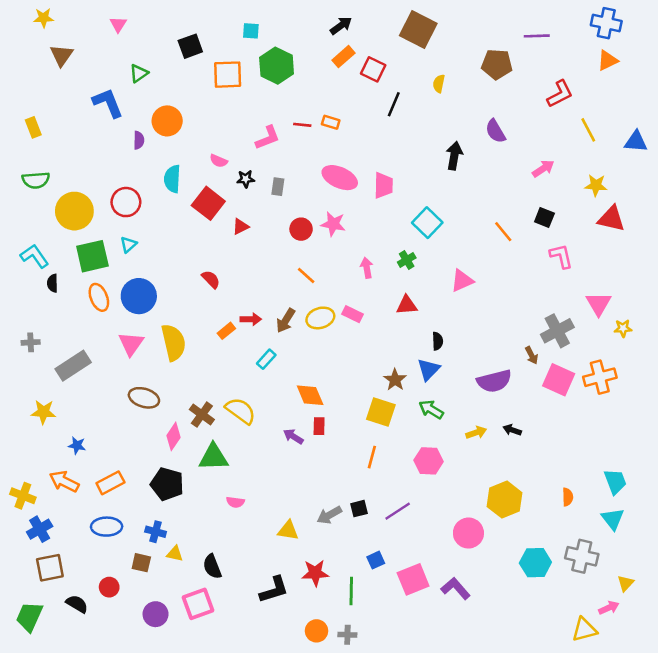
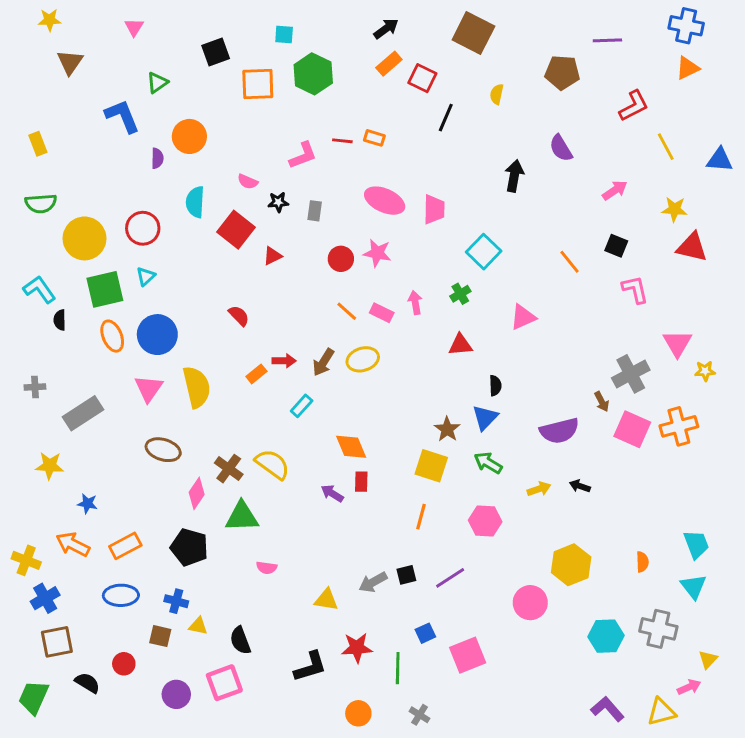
pink rectangle: (353, 314) -> (382, 313), moved
purple L-shape: (456, 588) -> (607, 709), moved
gray cross: (347, 635) -> (420, 715), moved, turned 30

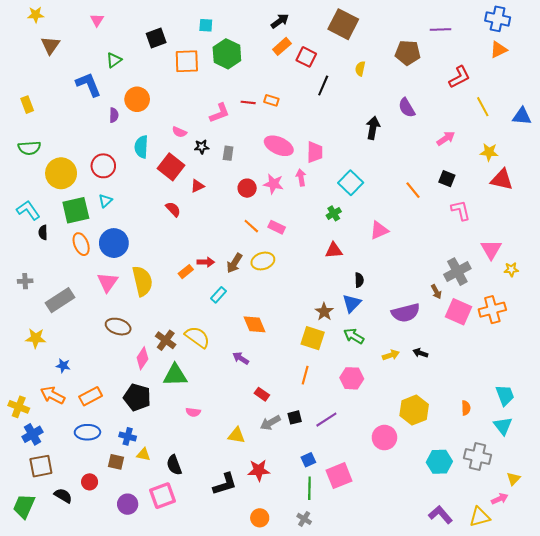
pink arrow: (415, 303) -> (301, 177), moved
red semicircle: (239, 316) -> (173, 209), moved
red rectangle: (361, 482) -> (262, 394), moved, turned -56
green line: (398, 668) -> (309, 488), moved

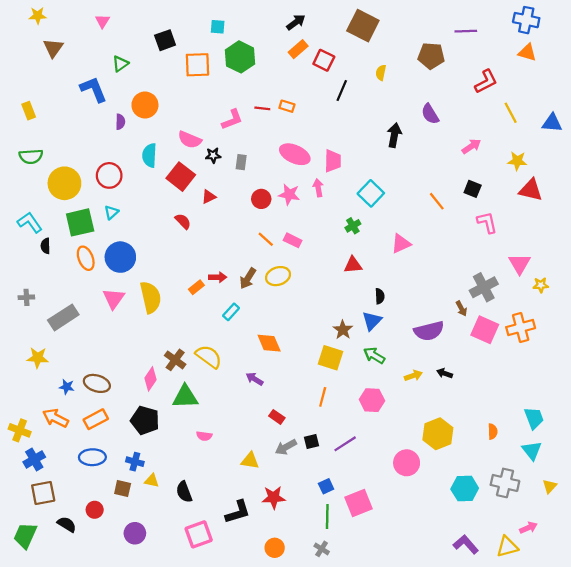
orange triangle: (499, 50) -> (527, 52), turned 42
pink semicircle: (179, 132) -> (190, 140), size x1.5
brown ellipse: (118, 327) -> (97, 383), moved
yellow triangle: (513, 479) -> (550, 486), moved
pink square: (162, 496) -> (199, 534), moved

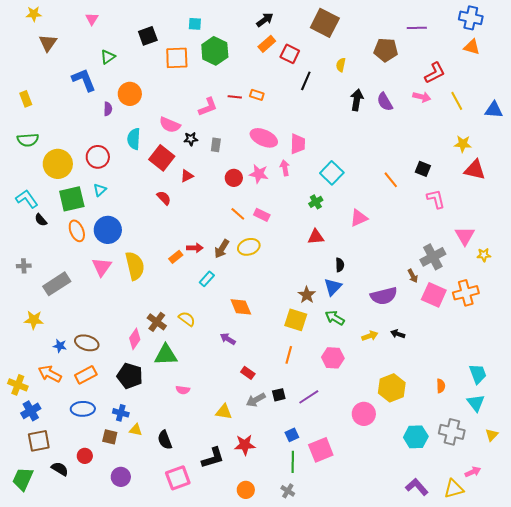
black arrow: (394, 135) -> (357, 100), moved
pink arrow: (471, 146) -> (422, 97), moved, turned 48
black semicircle: (45, 246) -> (41, 220), turned -40
yellow semicircle: (209, 357) -> (187, 319), size x0.7

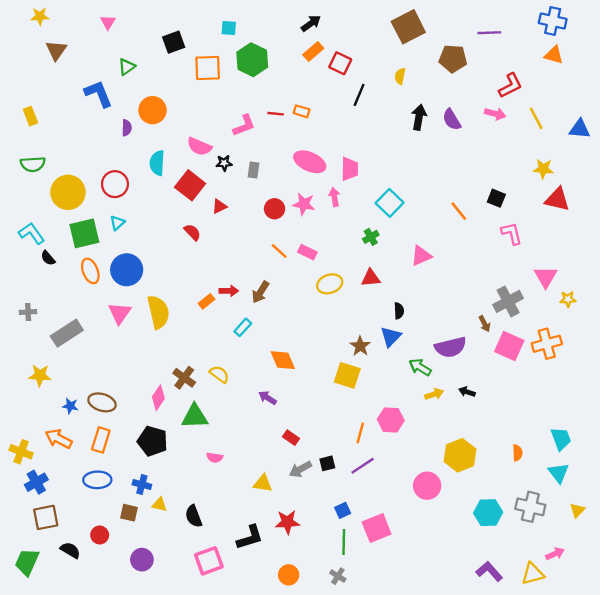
brown square: (325, 23) -> (408, 27), moved, turned 36
yellow ellipse: (249, 247) -> (330, 284), moved
green arrow: (335, 318) -> (420, 367), moved
orange line: (289, 355) -> (360, 433), moved
orange rectangle: (86, 375) -> (101, 440), turned -45

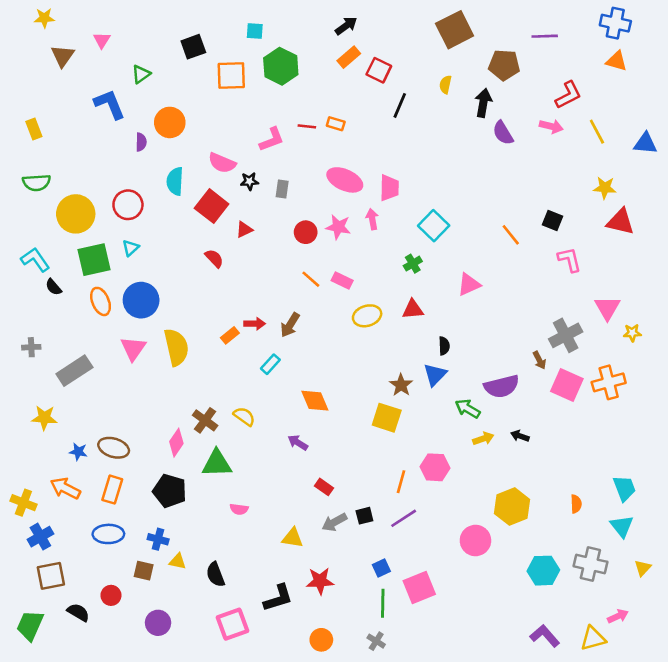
pink triangle: (108, 22) -> (102, 40), moved
black arrow: (419, 117) -> (483, 103), moved

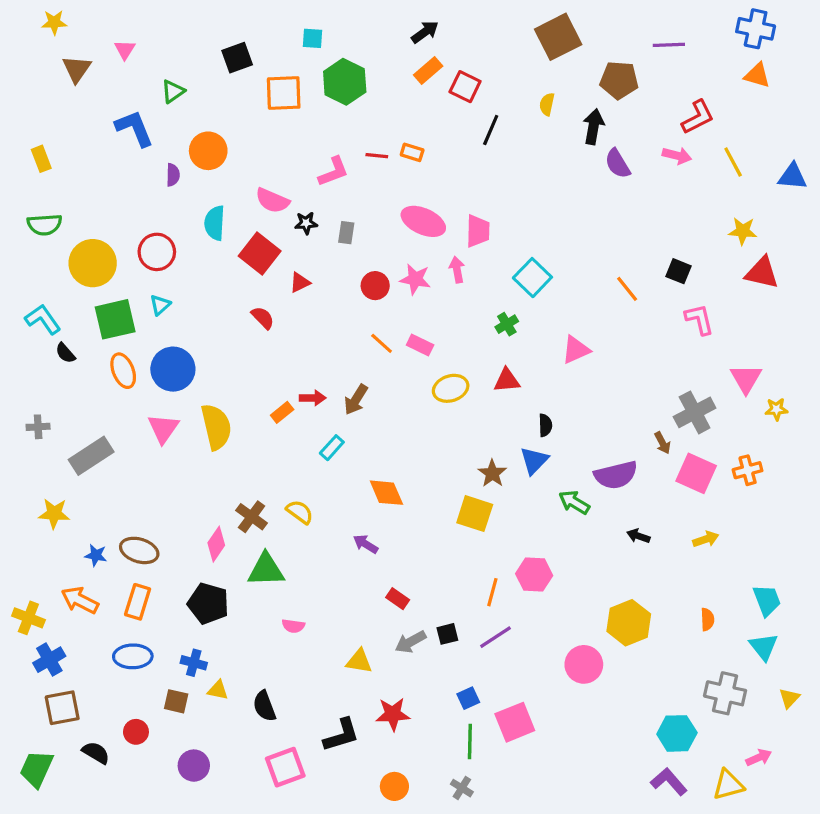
orange cross: (609, 382) -> (748, 470), size x0.7
yellow arrow: (483, 439) -> (706, 539), moved
cyan hexagon: (543, 571) -> (677, 733), moved

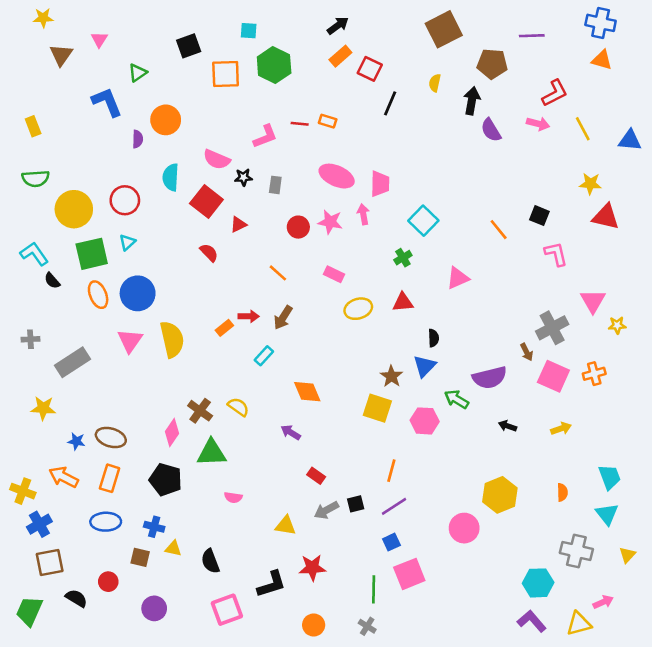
orange line: (382, 343) -> (278, 273), moved
pink hexagon: (534, 575) -> (425, 421), moved
blue square: (468, 698) -> (391, 542), moved

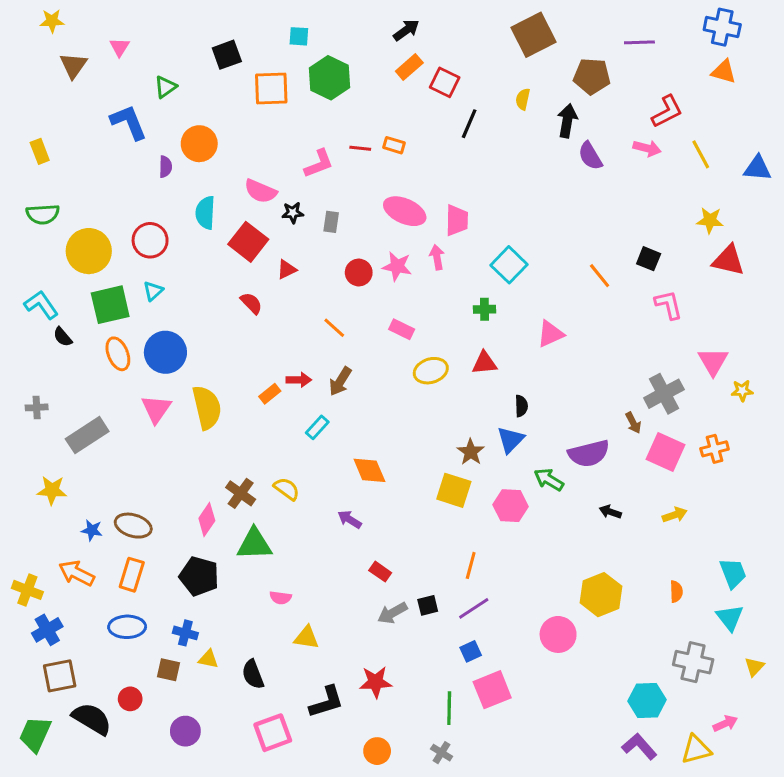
green cross: (403, 258) -> (484, 309), turned 30
yellow triangle: (286, 526) -> (307, 638), moved
black semicircle: (76, 598) -> (92, 719), size x1.5

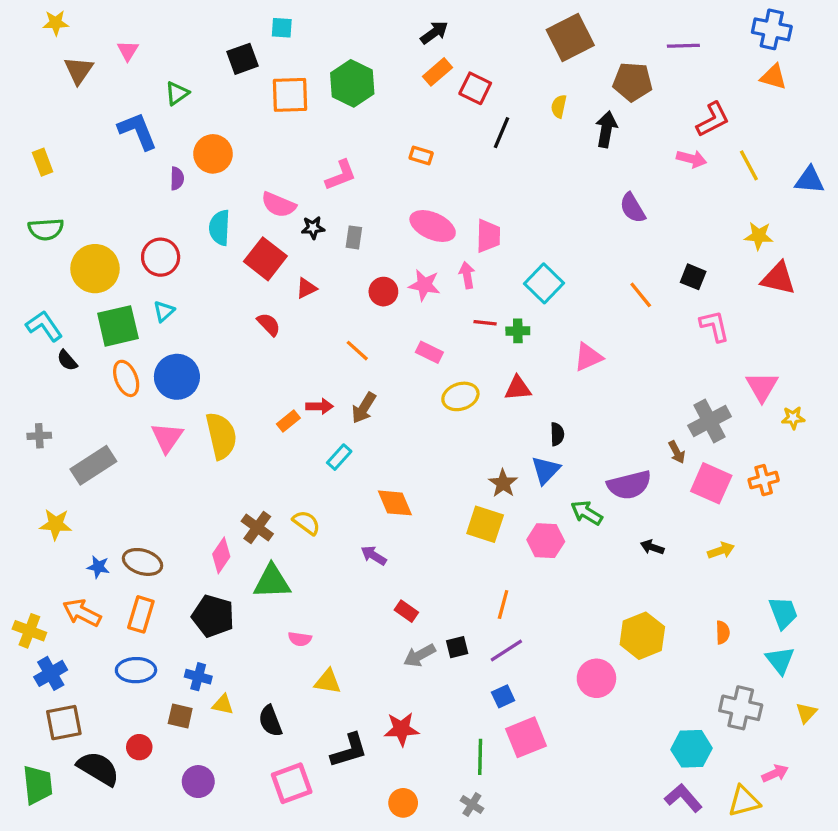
cyan square: (299, 36) -> (282, 28), moved
red line: (360, 148) -> (485, 323), moved
purple semicircle: (590, 156) -> (633, 208), moved
green trapezoid: (35, 734) -> (38, 785), turned 150

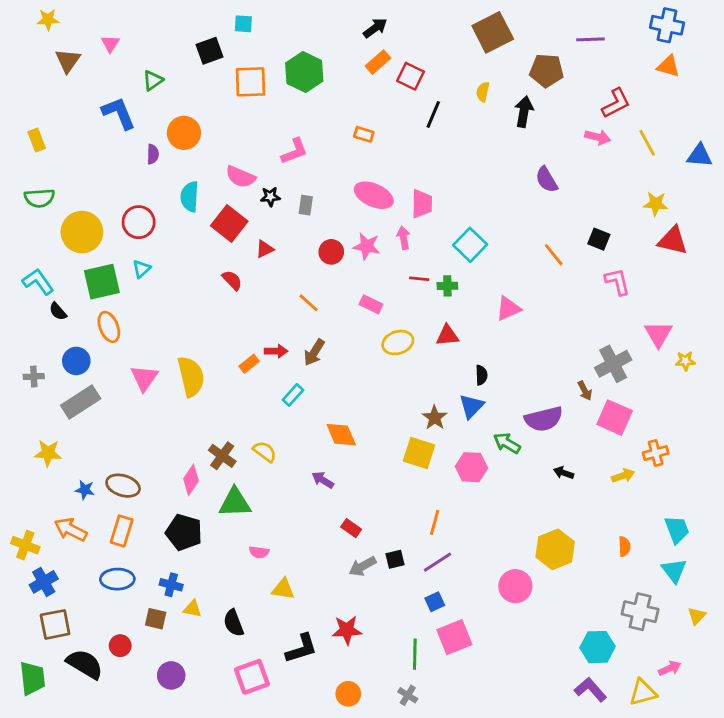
blue circle: (177, 377) -> (76, 361), moved, size x0.7
orange cross: (764, 480) -> (656, 453), moved

